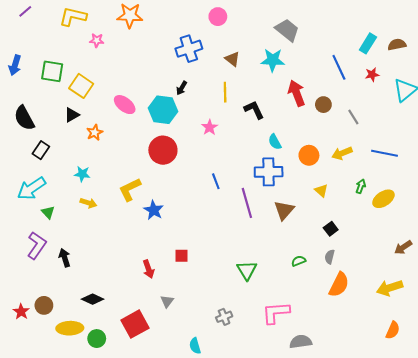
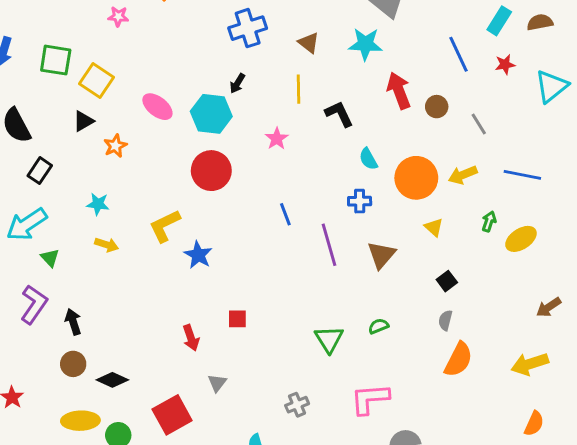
orange circle: (309, 155) -> (416, 178), size x1.5
blue cross: (269, 172) -> (360, 201), size x0.6
green semicircle: (299, 261) -> (378, 326), moved
brown circle: (44, 305) -> (73, 364), moved

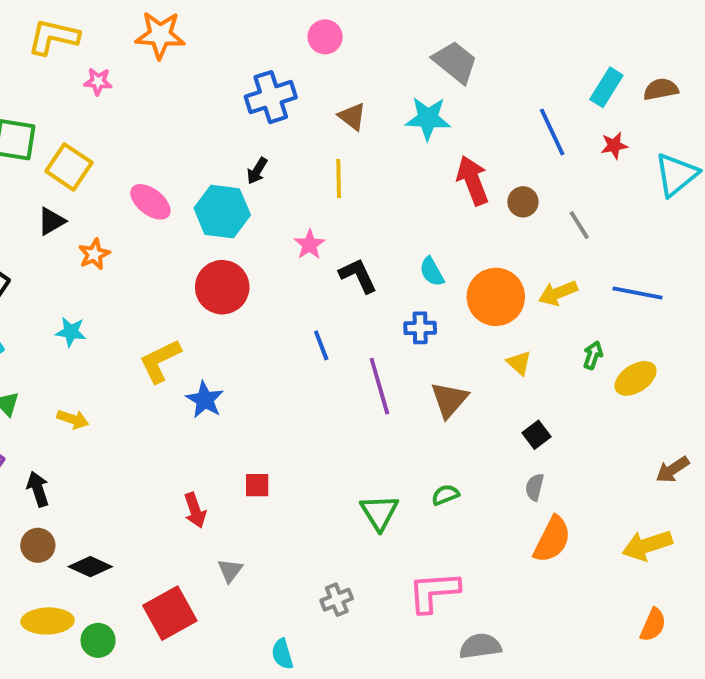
black L-shape: (339, 114) -> (358, 276), moved
yellow arrow: (107, 245) -> (73, 419), moved

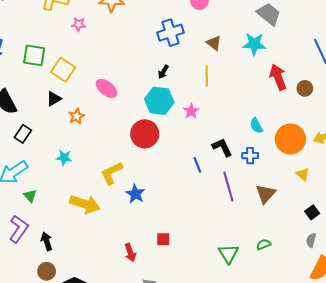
cyan hexagon: (222, 212) -> (159, 101), moved
black L-shape: (358, 276) -> (222, 147), moved
yellow arrow: (73, 419) -> (85, 204), moved, size x1.8

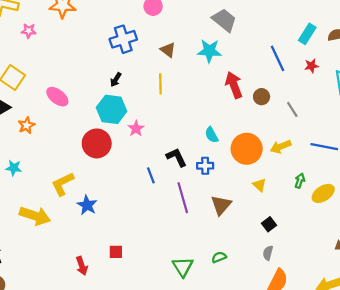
pink star: (191, 111) -> (136, 129), moved

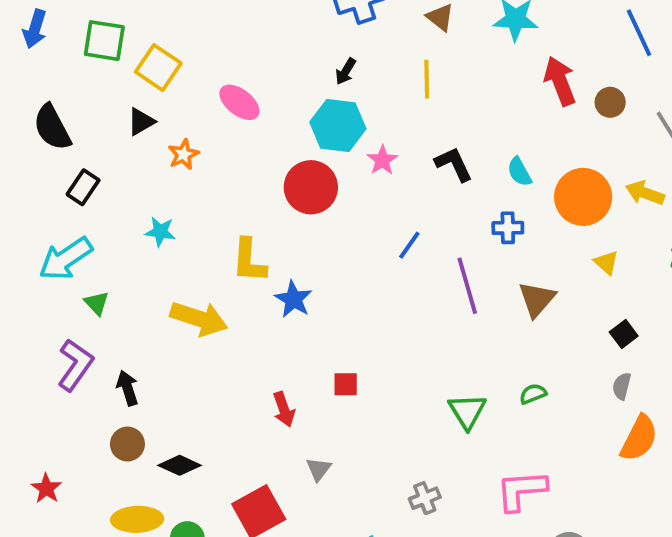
yellow arrow: (281, 147) -> (645, 193), turned 42
black L-shape: (176, 157) -> (454, 164), moved
blue line: (151, 175) -> (409, 245), turned 56
yellow L-shape: (63, 184) -> (249, 261), turned -60

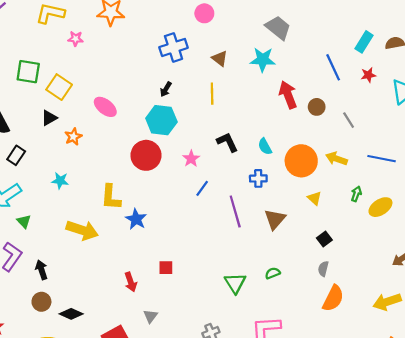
pink star: (382, 160) -> (191, 159), moved

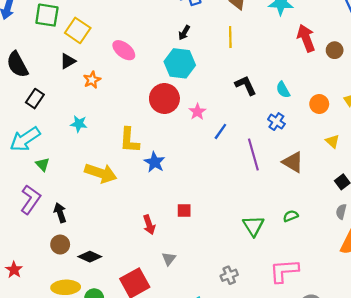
pink star: (191, 159) -> (197, 112), moved
orange circle: (301, 161) -> (319, 104), size x0.6
blue cross: (258, 178) -> (276, 122), turned 35
brown triangle: (275, 219) -> (293, 162), turned -40

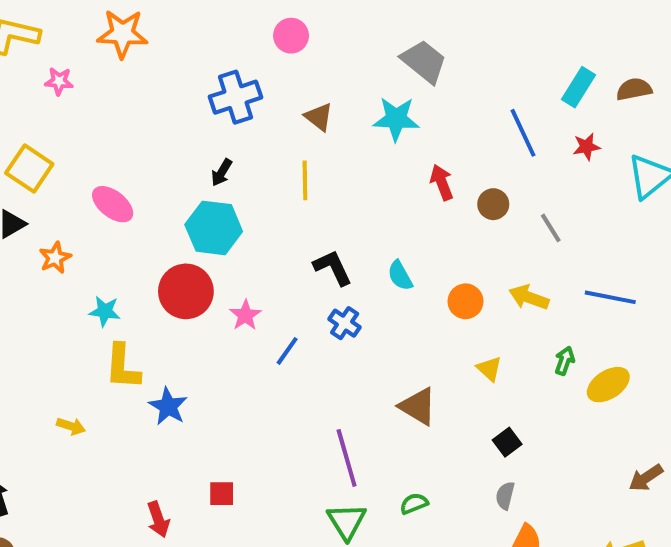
red arrow: (306, 38) -> (442, 182), size x0.7
blue cross: (276, 122) -> (345, 323), moved
cyan star: (79, 124) -> (105, 311), moved
purple line: (253, 154) -> (347, 458), moved
yellow arrow: (101, 173) -> (71, 426), size x0.5

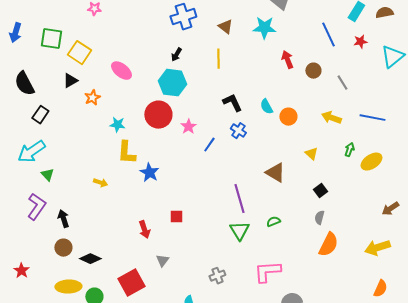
orange circle: (466, 301) -> (288, 117), moved

